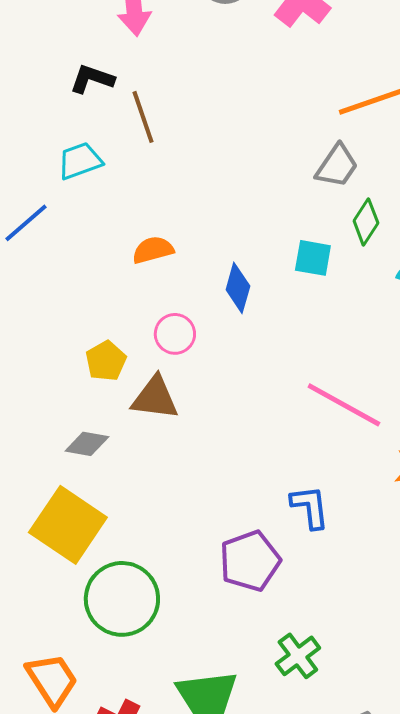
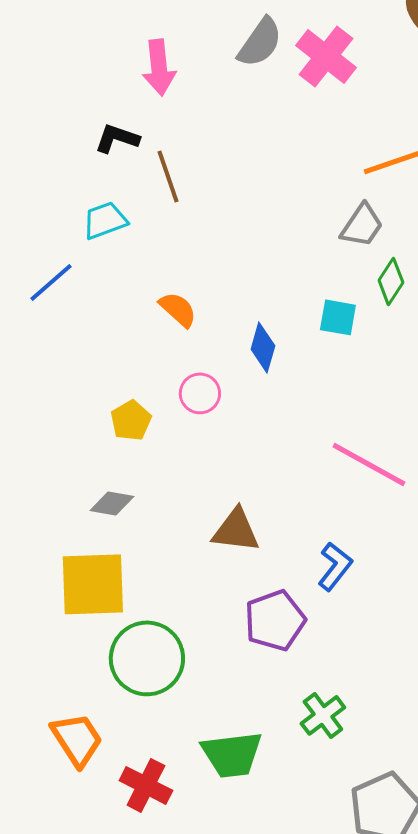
orange semicircle: (153, 250) -> (178, 309), turned 57
brown triangle: (155, 398) -> (236, 530), moved
blue L-shape: (310, 507) -> (335, 566), turned 45
yellow square: (68, 525) -> (93, 584), turned -36

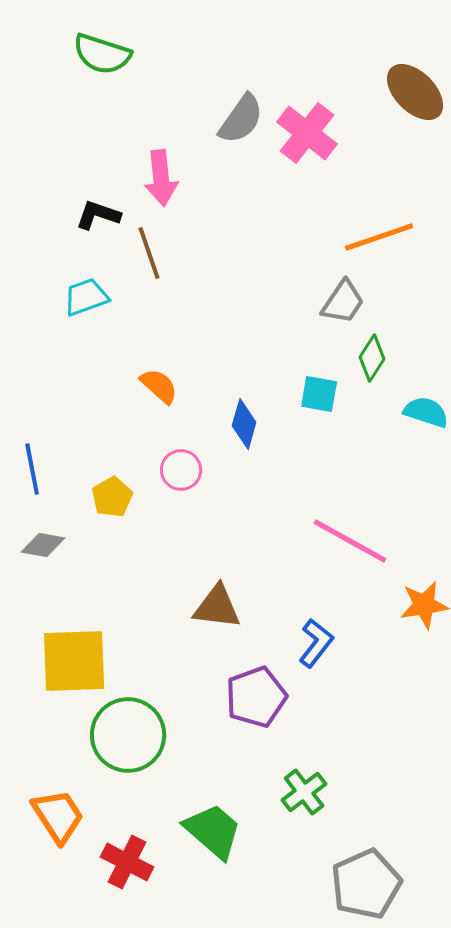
pink arrow: (159, 67) -> (161, 178), moved
blue line: (51, 282) -> (32, 469), moved, turned -60
gray diamond: (112, 503) -> (43, 545), moved
green trapezoid: (232, 754) -> (213, 831), turned -132

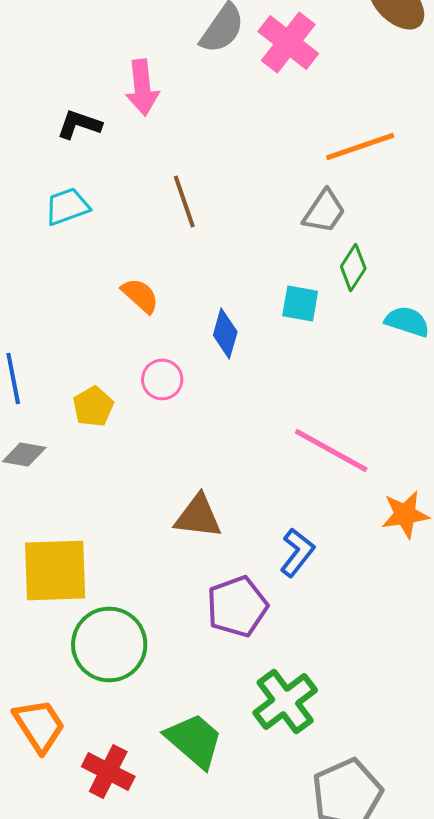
brown line: (149, 253) -> (184, 202), moved
green cross: (304, 792) -> (285, 702), size x1.4

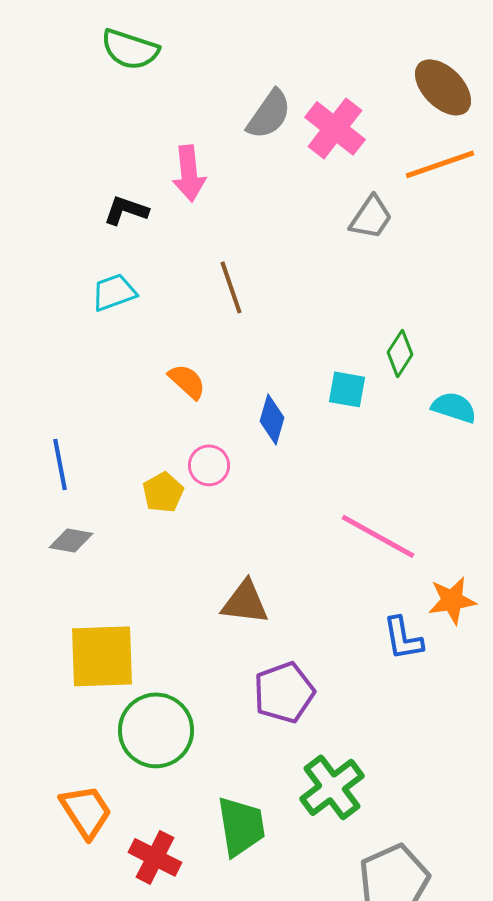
orange line: (360, 146) -> (440, 164), moved
gray trapezoid: (324, 212) -> (371, 217), moved
yellow pentagon: (93, 406) -> (163, 492), moved
blue L-shape: (297, 552) -> (403, 638), moved, turned 132
green trapezoid: (194, 740) -> (241, 826), turned 40

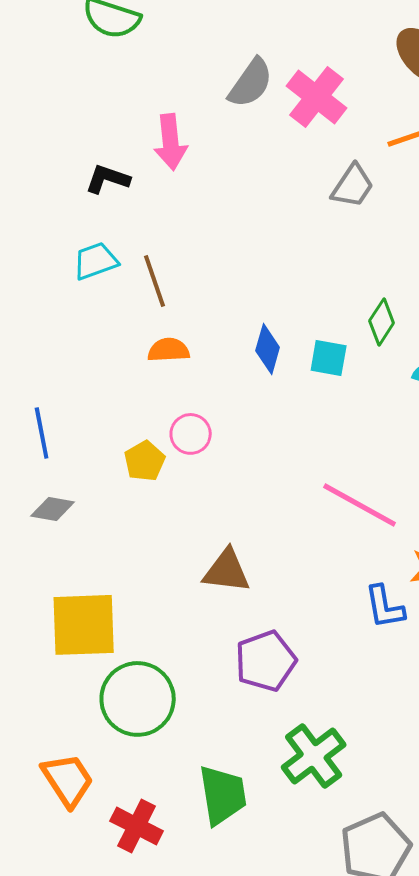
brown line: (231, 287) -> (155, 281), moved
orange semicircle: (187, 381) -> (169, 350), turned -45
blue diamond: (272, 419) -> (268, 349), moved

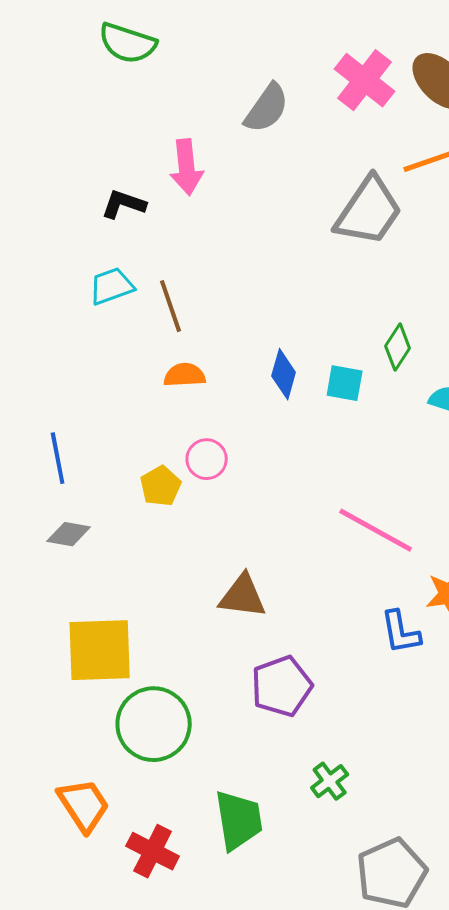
pink cross: (317, 97) -> (365, 80), moved
gray trapezoid: (353, 186) -> (369, 211), size x1.6
green cross: (314, 756) -> (330, 781), size x0.6

